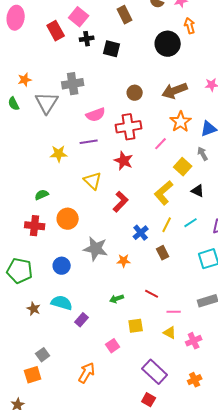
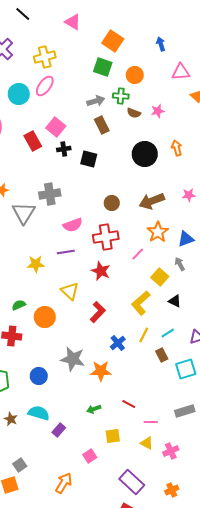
orange arrow: (190, 26) -> (177, 148), moved
orange circle: (68, 219) -> (45, 317), moved
brown rectangle: (163, 253) -> (162, 355), moved
orange star: (124, 261) -> (101, 371), size x1.5

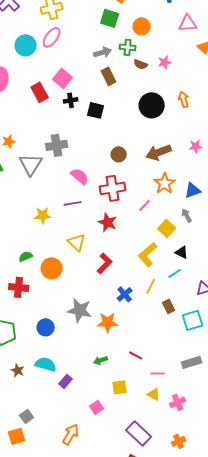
pink semicircle: (73, 225) -> (80, 176), turned -120
cyan line: (168, 333) -> (175, 273), moved

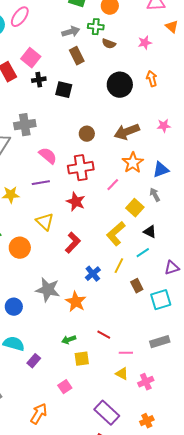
pink star: (165, 62) -> (145, 43), moved
orange star: (108, 322) -> (76, 302), turned 30
yellow square: (120, 387) -> (82, 359), moved

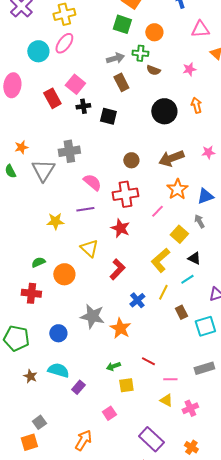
orange cross: (147, 421) -> (191, 447), turned -32

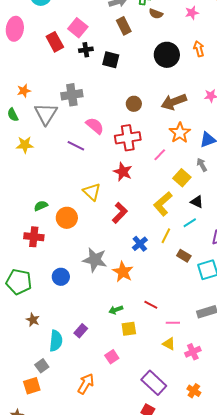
purple line: (85, 209) -> (76, 146), moved, turned 36
yellow star: (55, 221) -> (25, 145), moved
brown rectangle: (181, 312) -> (184, 256), turned -32
cyan semicircle: (58, 370) -> (56, 341), moved, turned 80

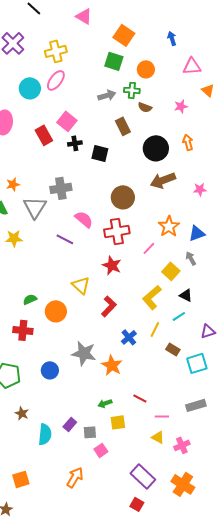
brown rectangle: (124, 26) -> (123, 126), moved
brown arrow: (174, 102) -> (163, 180), moved
brown circle: (134, 104) -> (123, 197), size x1.5
gray square: (42, 366) -> (90, 432), moved, turned 32
orange cross: (194, 391) -> (183, 484), size x1.6

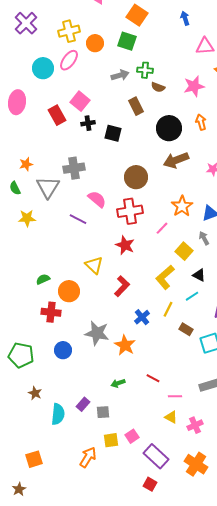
orange circle: (146, 69) -> (95, 43), moved
pink star: (181, 106) -> (194, 86), size x1.5
red cross: (23, 330) -> (51, 312), moved
yellow square: (118, 422) -> (111, 440), moved
pink square: (101, 450) -> (132, 436), moved

